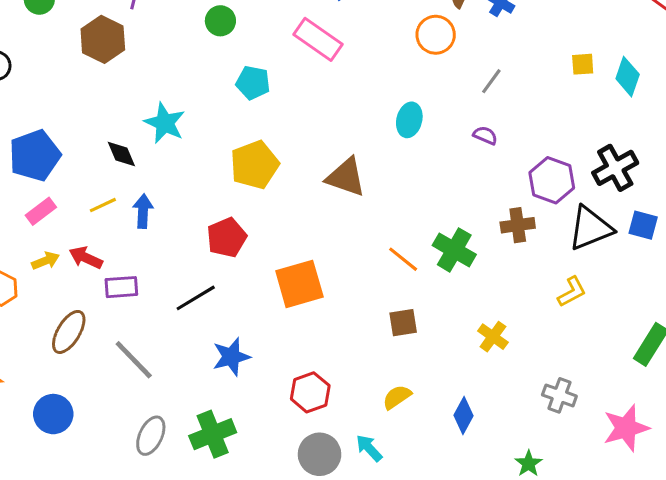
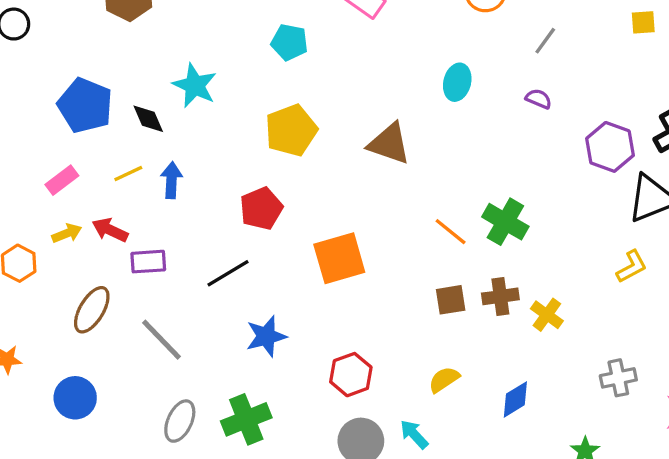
blue pentagon: (35, 155) -> (85, 105), moved, turned -30
brown cross: (518, 225) -> (500, 296), moved
gray cross: (559, 395) -> (618, 378), turned -32
blue diamond: (463, 416) -> (515, 399), turned 30

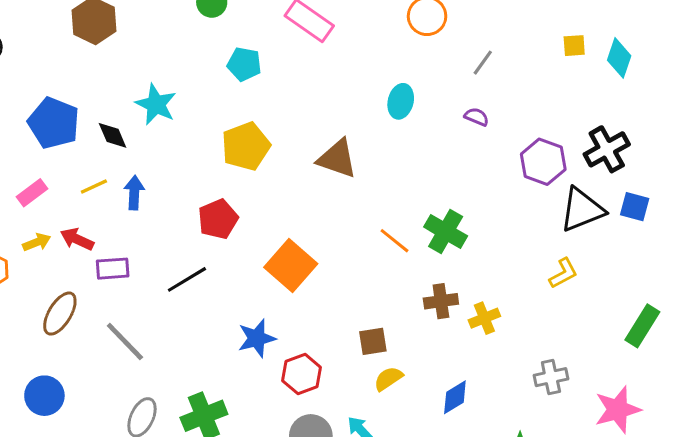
orange square: (339, 258) -> (291, 266), turned -33
brown square: (451, 300) -> (373, 341), moved
yellow cross: (547, 315) -> (484, 318), turned 32
blue star: (266, 336) -> (257, 338), moved

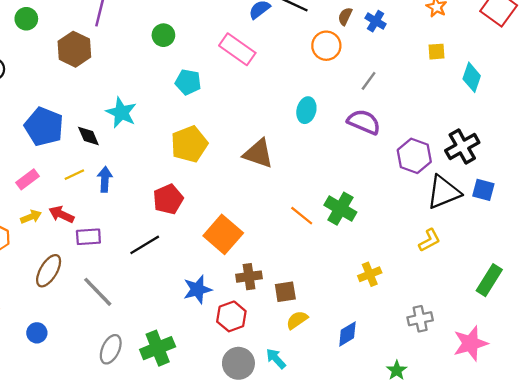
yellow square: (574, 46) -> (437, 52), moved
purple semicircle: (477, 117) -> (364, 122), size x1.8
brown cross: (441, 301) -> (249, 277), moved
blue circle: (44, 396) -> (37, 333), size x0.7

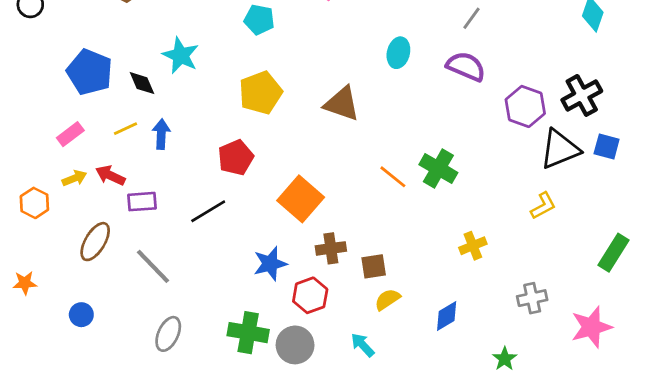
green cross: (158, 348) -> (248, 333), moved, turned 32
gray circle: (238, 363) -> (295, 345), moved

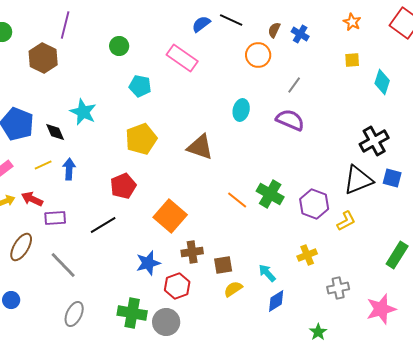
purple hexagon: (525, 106) -> (314, 204), moved
yellow cross: (473, 246) -> (307, 255), moved
cyan arrow: (363, 345) -> (267, 273), moved

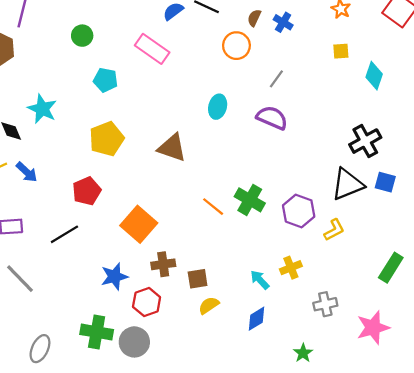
blue arrow: (69, 169) -> (27, 172), turned 130
cyan arrow: (267, 273) -> (260, 280), moved
gray ellipse: (74, 314) -> (40, 349), moved

